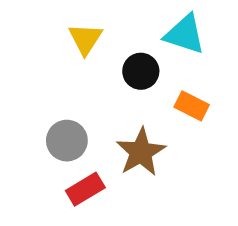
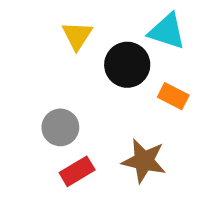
black circle: (141, 71) -> (127, 65), size x1.4
brown star: (141, 152) -> (144, 161), moved, turned -30

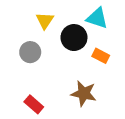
gray circle: (60, 127) -> (30, 52), moved
red rectangle: (77, 171) -> (34, 104), moved, turned 72

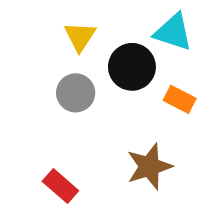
gray circle: (30, 52) -> (76, 93), moved
brown star: (84, 93) -> (149, 167), turned -30

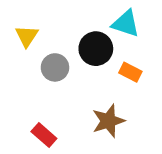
yellow triangle: (80, 36) -> (27, 36), moved

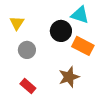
gray circle: (55, 67) -> (27, 50), moved
orange rectangle: (130, 72) -> (83, 46), size x1.5

